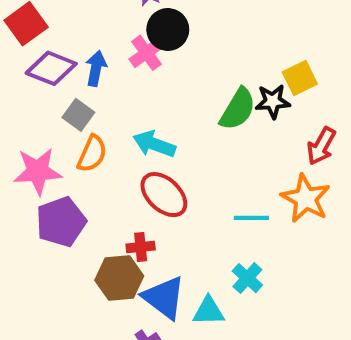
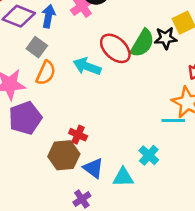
red ellipse: (164, 195) -> (115, 48), moved
cyan line: (251, 218) -> (173, 120), moved
red cross: (141, 247) -> (78, 135), turned 30
blue triangle: (164, 297) -> (93, 168), size x0.7

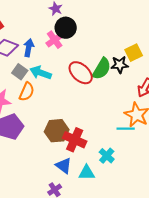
cyan arrow: (87, 66) -> (41, 73), moved
red cross: (78, 135) -> (75, 140), moved, size x1.6
brown hexagon: (64, 155) -> (57, 131), moved

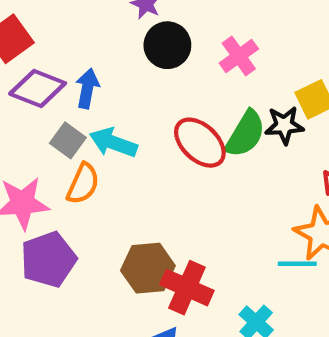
pink cross: (55, 40) -> (239, 56), moved

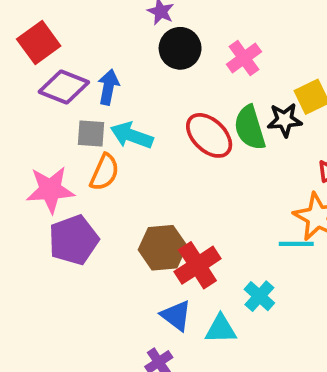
green semicircle: (245, 134) -> (250, 128), turned 132
gray square: (68, 140) -> (91, 134), turned -32
red cross: (187, 288) -> (197, 265), turned 33

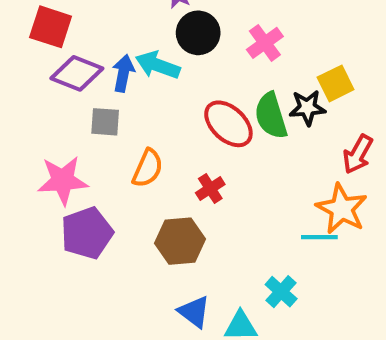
red square: (39, 42) -> (51, 27), turned -36
cyan arrow: (132, 135) -> (158, 65), moved
orange semicircle: (105, 172) -> (148, 168), moved
red cross: (197, 265) -> (210, 189), moved, size x0.6

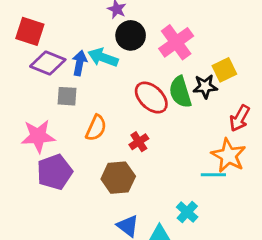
pink cross: (265, 43) -> (176, 42), size x1.4

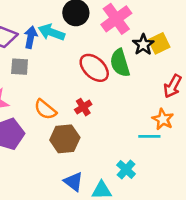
black star: (205, 86) -> (143, 45), moved, turned -30
orange semicircle: (96, 128) -> (45, 109), moved, turned 105
orange star: (229, 155) -> (163, 119), size x0.7

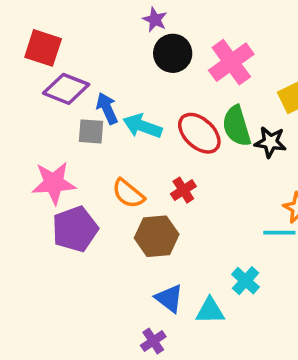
cyan arrow: (51, 32) -> (142, 126), moved
blue arrow: (31, 37) -> (107, 108), moved, turned -35
black star: (143, 45) -> (270, 142), moved, turned -30

